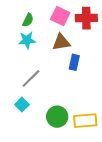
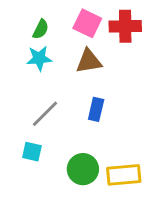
blue rectangle: (74, 62) -> (96, 109), moved
cyan square: (22, 105) -> (32, 152), turned -32

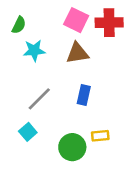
green semicircle: (41, 29) -> (19, 25), moved
cyan square: (32, 152) -> (28, 132), turned 36
yellow rectangle: (124, 175) -> (100, 136), moved, size x0.6

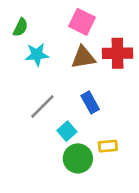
red cross: (109, 23) -> (117, 53), moved
blue rectangle: (84, 95) -> (90, 102), turned -42
cyan square: (28, 132) -> (67, 131), moved

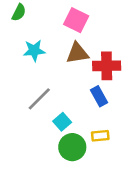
green semicircle: (20, 27) -> (19, 12), moved
red cross: (117, 53) -> (107, 66), moved
blue rectangle: (90, 102) -> (99, 96), moved

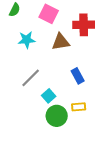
pink square: (76, 20) -> (49, 14), moved
red cross: (107, 66) -> (84, 25), moved

